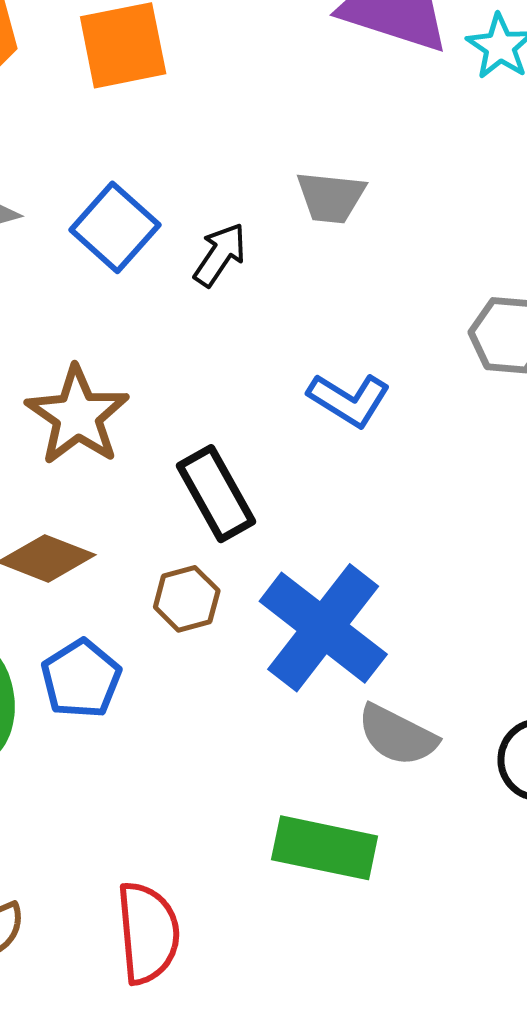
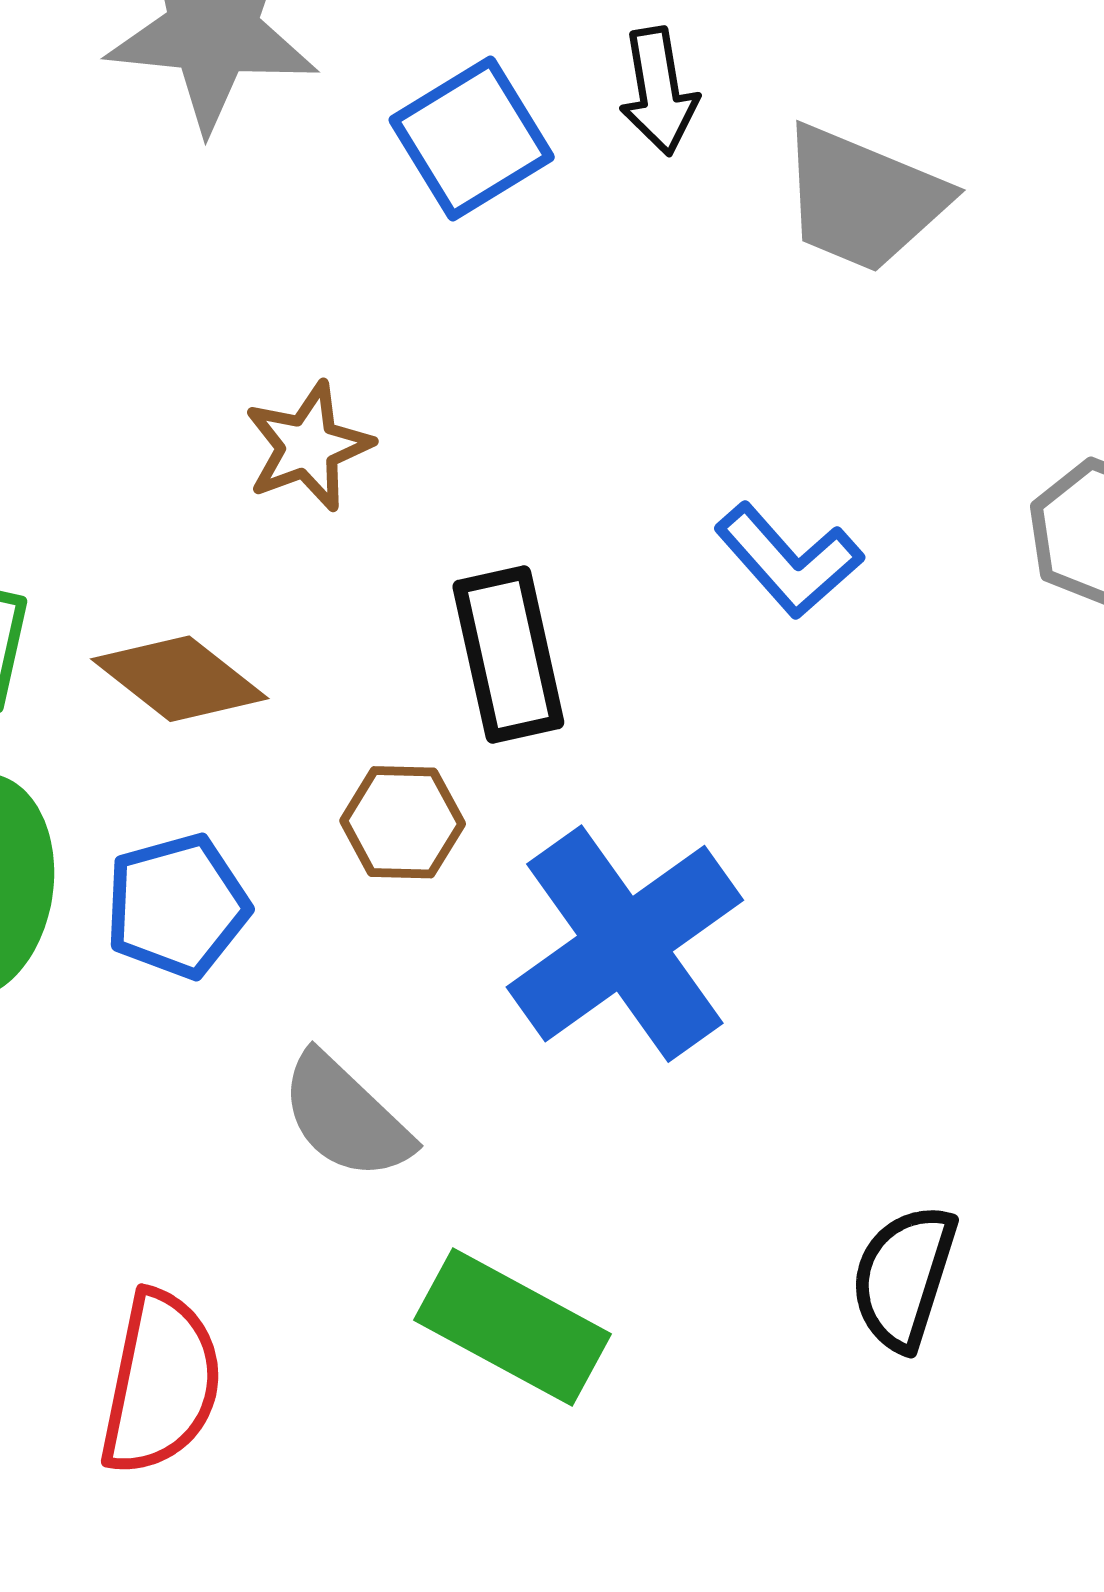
gray trapezoid: (331, 197) -> (863, 199), size x1.4
black arrow: (220, 255) -> (659, 91), moved, turned 120
brown star: (77, 416) -> (308, 446), size x0.7
gray semicircle: (397, 735) -> (346, 1117), moved

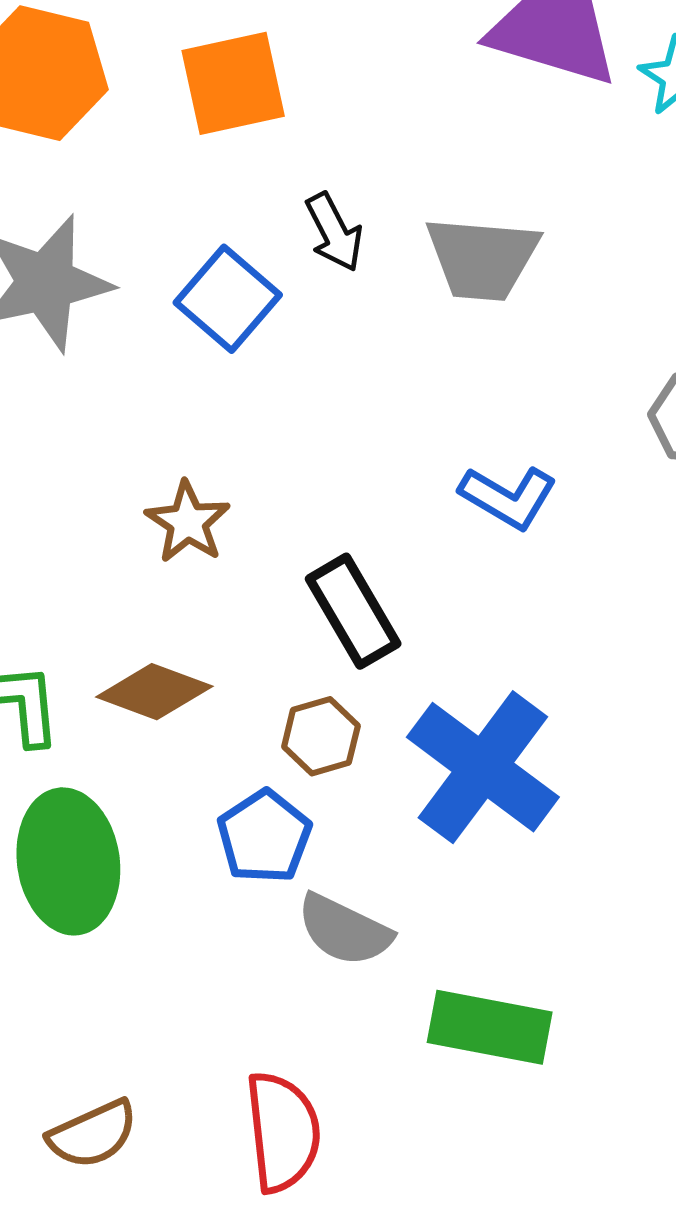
blue pentagon: (177, 906) -> (264, 837), moved

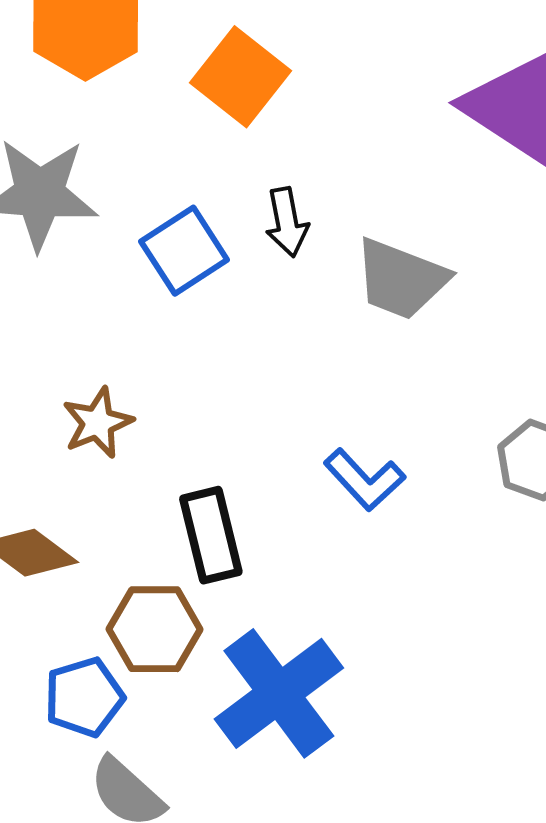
orange square: (233, 83) -> (240, 77), turned 34
brown hexagon: (321, 736) -> (154, 629), size x1.4

